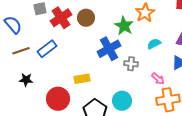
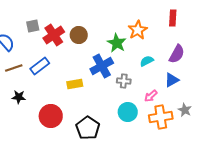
yellow rectangle: (82, 79) -> (75, 84), moved
pink arrow: (158, 79) -> (151, 96), turned 96
cyan circle: (122, 101) -> (128, 112), moved

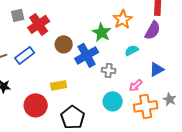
brown circle: (79, 35) -> (64, 44), moved
purple semicircle: (177, 54) -> (153, 30), moved
yellow rectangle: (75, 84) -> (59, 85), moved

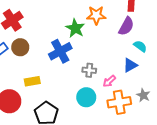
orange star: (123, 19) -> (96, 15), turned 30
brown circle: (64, 44) -> (20, 47), moved
cyan semicircle: (132, 50) -> (140, 46), moved, turned 64
gray cross: (109, 70) -> (89, 70), moved

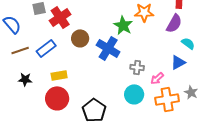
brown circle: (20, 47) -> (80, 38), moved
blue cross: (60, 51) -> (108, 48), turned -30
yellow rectangle: (32, 81) -> (59, 75), moved

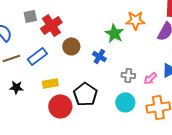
blue cross: (108, 48) -> (99, 56), size x0.6
pink arrow: (157, 78) -> (150, 78), moved
red circle: (57, 98) -> (60, 106), moved
black pentagon: (94, 110) -> (85, 94), moved

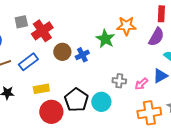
blue cross: (99, 56) -> (82, 55), moved, turned 32
cyan circle: (125, 102) -> (101, 102), moved

